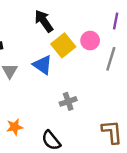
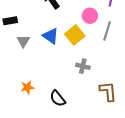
yellow square: (63, 45) -> (75, 35), moved
gray cross: (68, 101) -> (83, 66), moved, turned 32

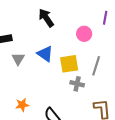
gray line: (107, 31) -> (96, 66), moved
yellow square: (75, 35) -> (69, 64), moved, turned 30

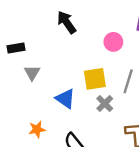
blue triangle: (45, 54) -> (65, 99), moved
gray cross: (77, 84) -> (105, 104), turned 32

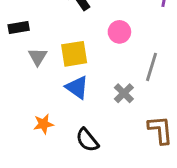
pink circle: (113, 42) -> (119, 32), moved
yellow square: (95, 79) -> (74, 54), moved

